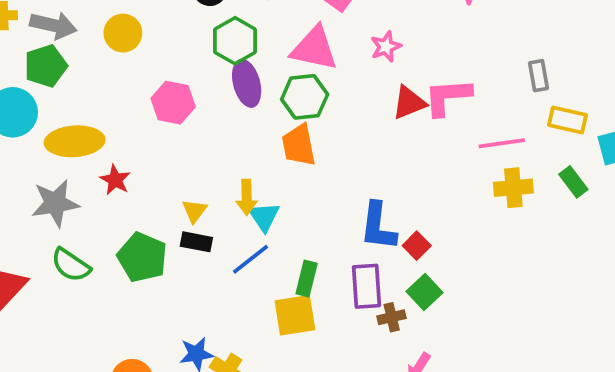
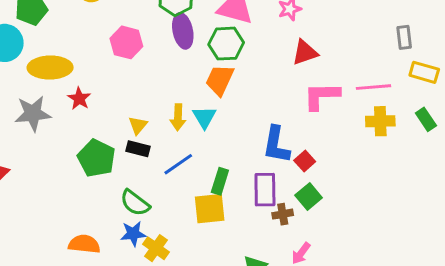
pink L-shape: (448, 97) -> (322, 96), moved
orange trapezoid: (299, 145) -> (220, 80), turned 32
cyan triangle: (264, 217) -> (204, 117), moved
green semicircle: (71, 265) -> (135, 203), moved

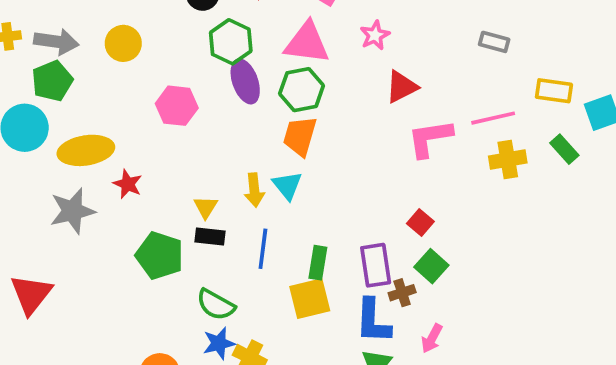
gray rectangle: (404, 37) -> (494, 42), moved, turned -60
blue L-shape: (276, 145) -> (373, 321), moved
blue line: (178, 164) -> (263, 249), turned -40

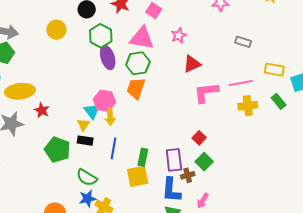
yellow circle: (123, 43) -> (56, 30), moved
pink hexagon: (177, 106) -> (104, 101), moved
cyan triangle: (287, 185) -> (92, 111), moved

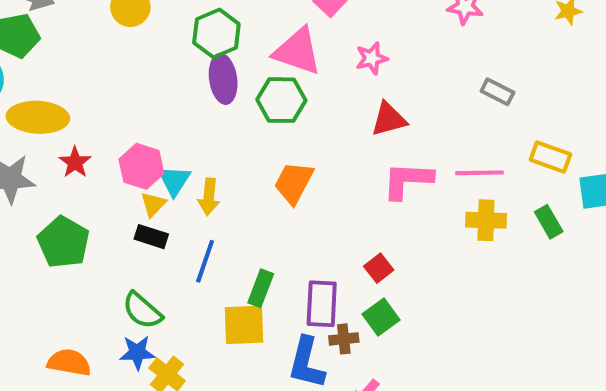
orange trapezoid: (136, 88) -> (294, 183), moved
pink hexagon: (104, 101) -> (141, 166), moved
green pentagon: (57, 150) -> (63, 242), moved

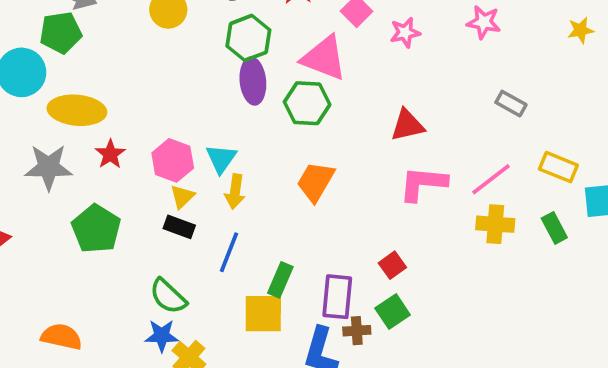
pink star: (372, 58) -> (405, 33), moved
pink line: (480, 173) -> (491, 179), turned -39
cyan triangle: (174, 180) -> (221, 159), moved
orange semicircle: (69, 363) -> (61, 337), moved

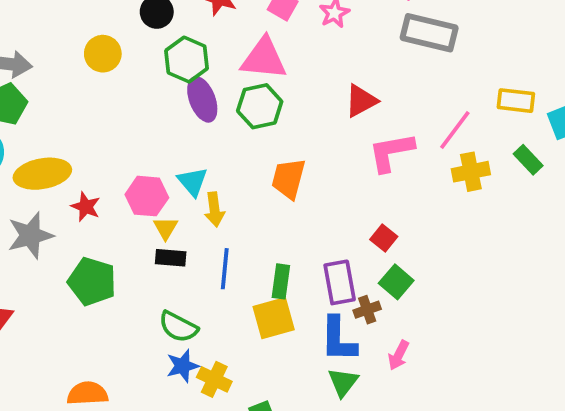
gray rectangle: (511, 104) -> (429, 33), moved, size x1.8

